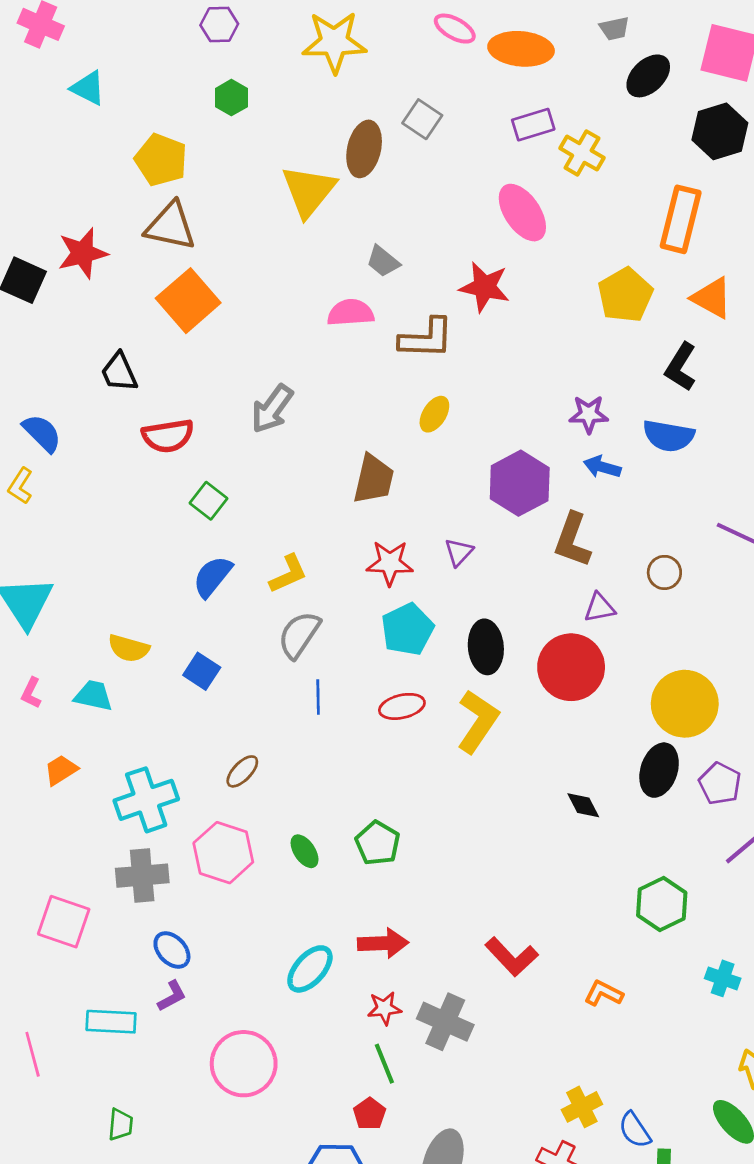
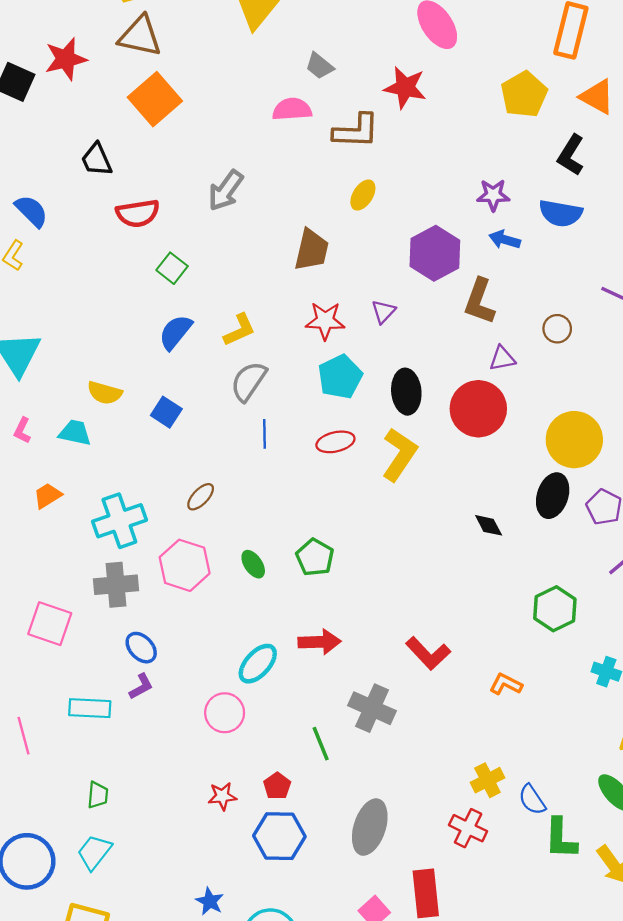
red star: (384, 1008) -> (222, 796), moved
pink circle: (244, 1064) -> (225, 713), moved, size x0.7
red pentagon: (369, 1114) -> (277, 786), moved

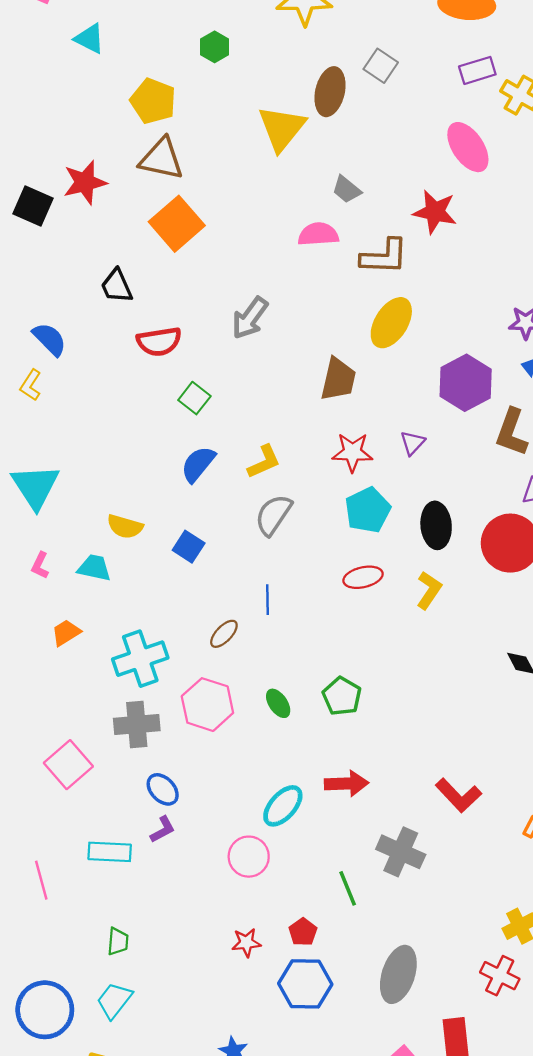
yellow ellipse: (363, 195) -> (391, 323), size x1.6
blue line: (265, 434) -> (268, 600), moved
yellow L-shape: (399, 454) -> (429, 590), size x0.7
pink square: (50, 624) -> (68, 765), turned 30

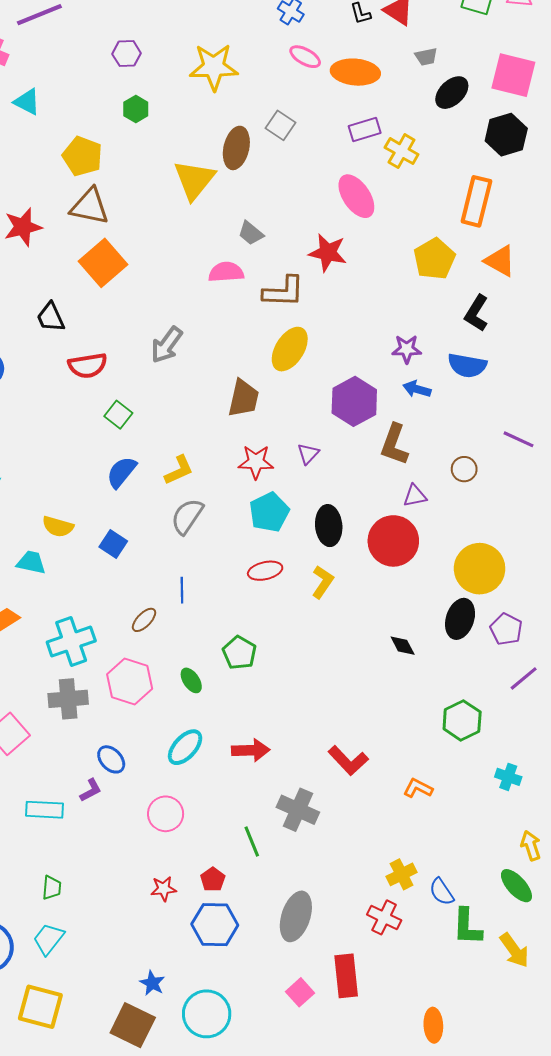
green pentagon: (342, 696) -> (239, 653), moved
blue ellipse: (163, 789) -> (111, 759), moved
cyan ellipse: (283, 806) -> (185, 747), moved

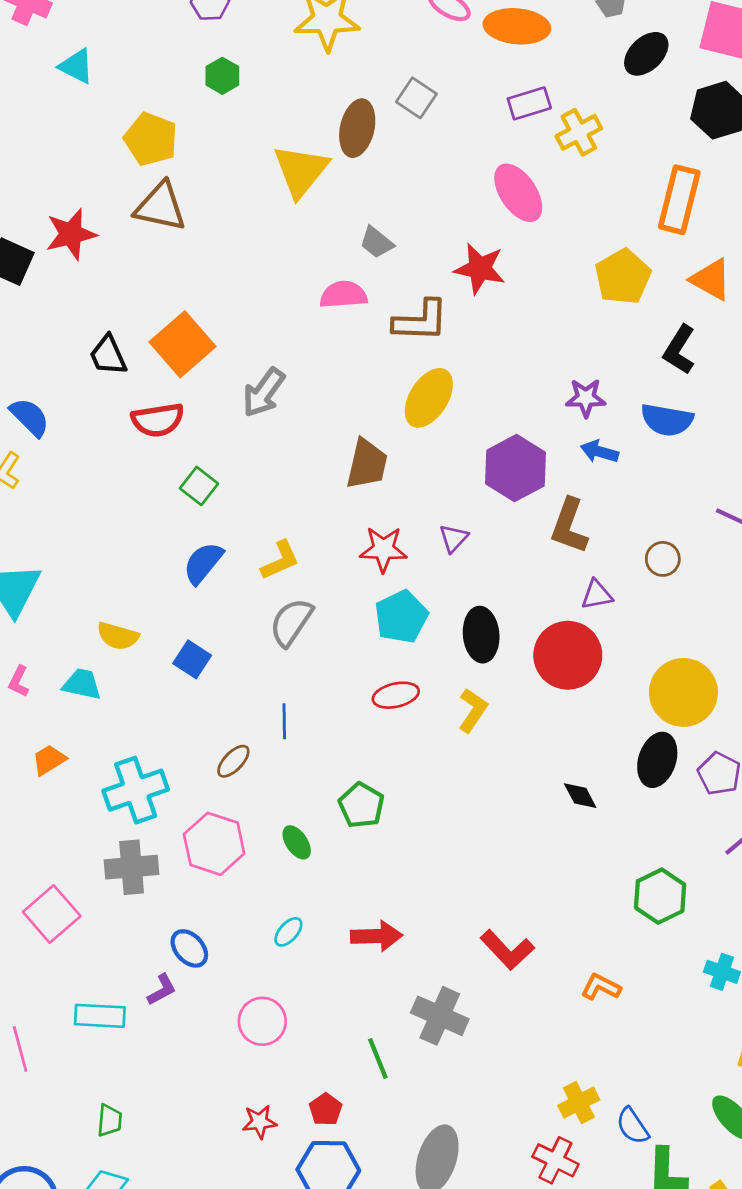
yellow cross: (402, 151) -> (579, 132), turned 32
orange square: (103, 263) -> (182, 344), moved
cyan ellipse: (185, 747) -> (288, 932), size x0.6

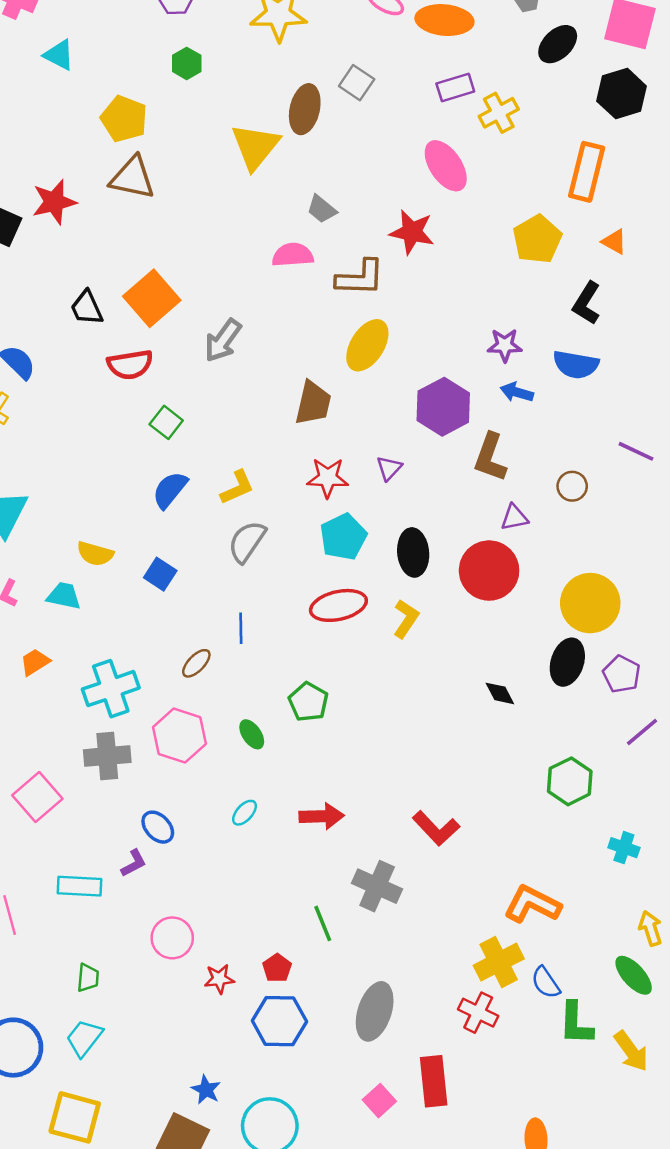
orange triangle: (711, 280) -> (614, 242), size x0.7
red ellipse: (396, 695) -> (338, 605), size x1.4
orange L-shape: (601, 987) -> (532, 904), moved, size x1.6
pink circle: (262, 1021) -> (172, 938), moved
yellow cross: (579, 1103) -> (499, 962), size x1.4

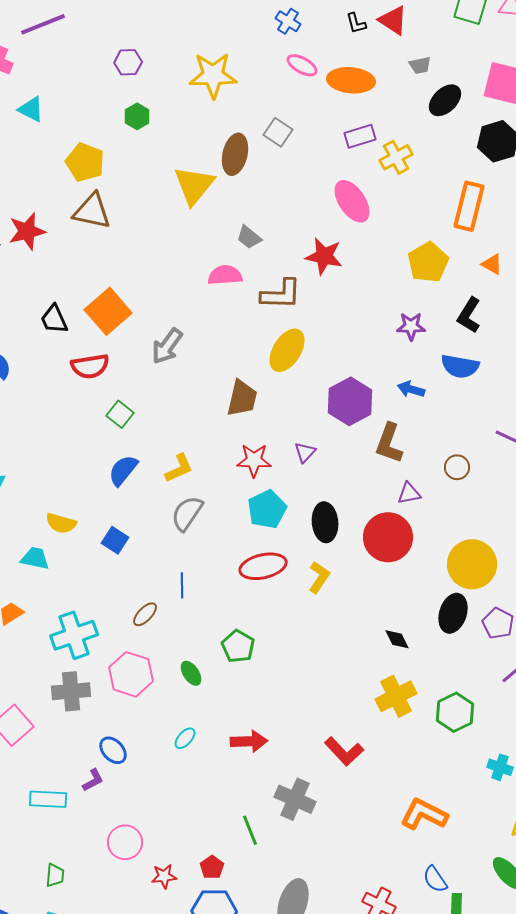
purple star: (505, 345) -> (411, 326), moved
yellow cross: (499, 962) -> (396, 696), moved

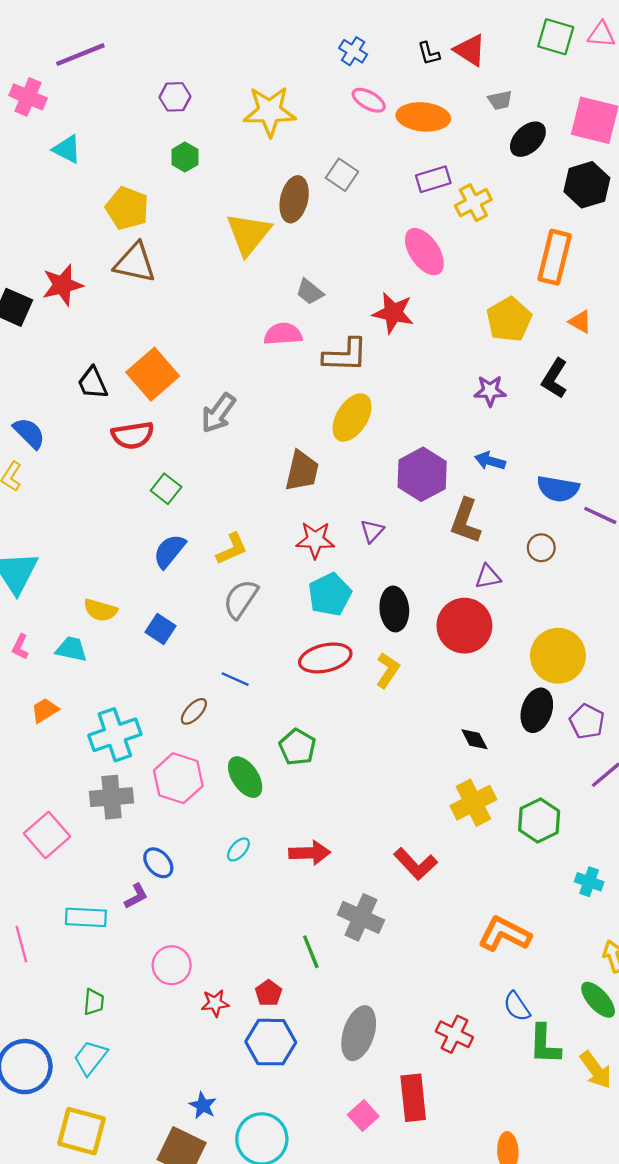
blue semicircle: (460, 366) -> (558, 489), moved
blue line: (182, 585) -> (235, 679), turned -65
green ellipse: (191, 673) -> (245, 777), size x1.5

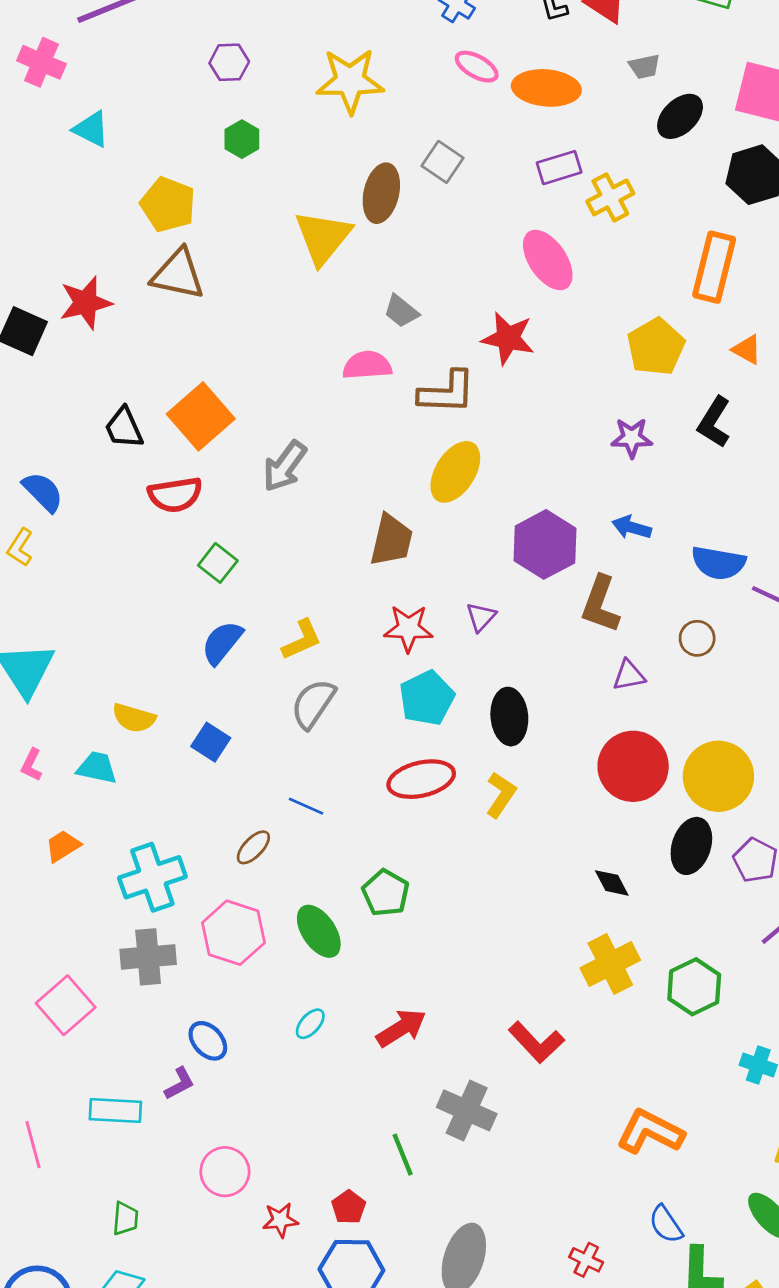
red circle: (464, 626) -> (633, 766), moved
red arrow: (310, 853) -> (401, 1028), turned -30
red cross: (454, 1034) -> (586, 1260), size x0.7

